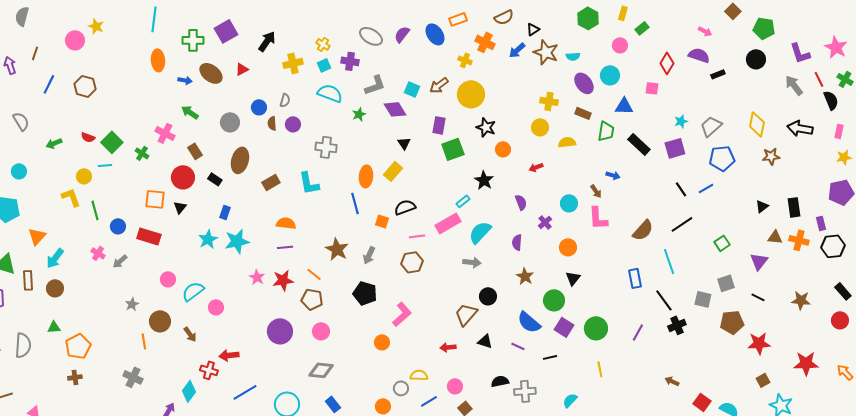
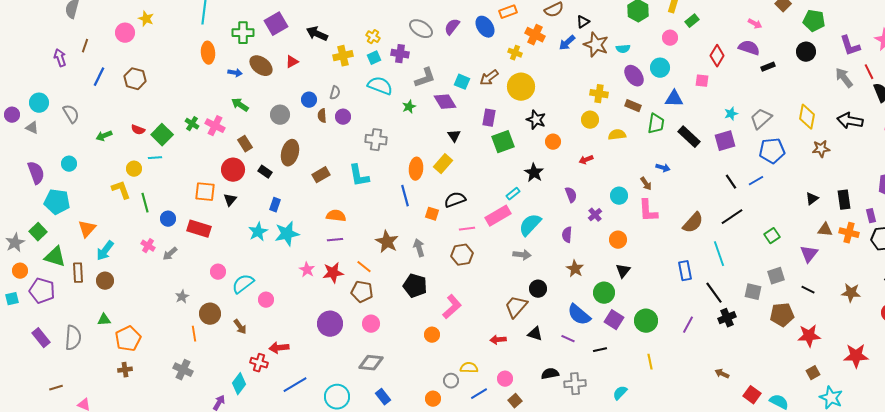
black arrow: (267, 41) -> (317, 34), turned -100
green cross: (142, 153) -> (192, 124), moved
gray arrow: (369, 255) -> (419, 248), turned 138

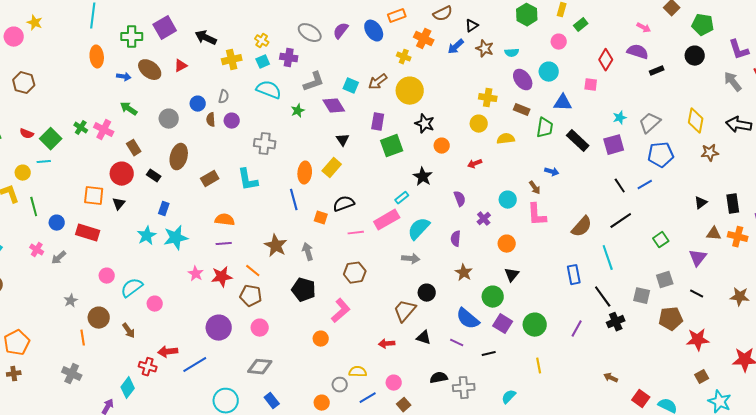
brown star: (596, 45) -> (485, 49), size x0.7
brown hexagon: (462, 255) -> (355, 273), moved
blue line: (295, 385) -> (195, 365), moved

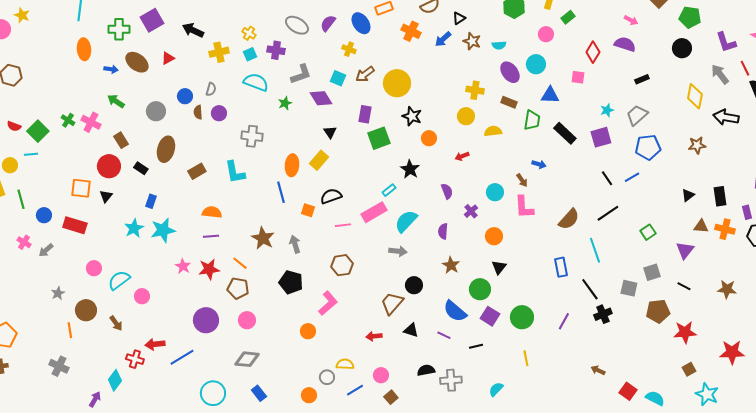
yellow cross: (404, 57) -> (349, 49), moved
black rectangle: (657, 71) -> (642, 79), moved
yellow diamond: (696, 121) -> (695, 96), moved

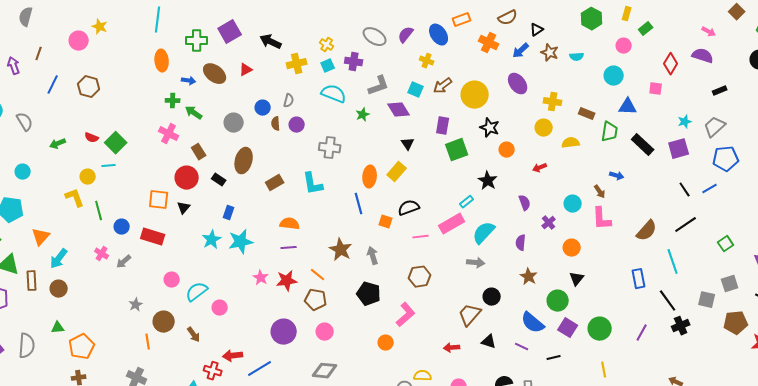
purple ellipse: (510, 72) -> (518, 84), moved
green cross: (68, 120) -> (173, 101), moved, turned -32

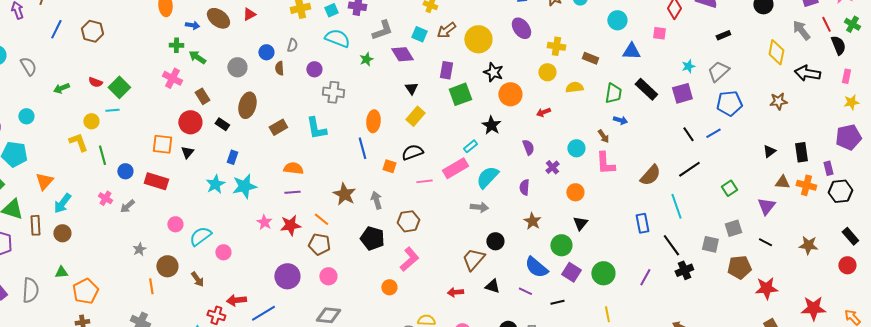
purple circle: (297, 125) -> (314, 69), moved
green trapezoid: (610, 132) -> (613, 93), moved
orange circle: (507, 150) -> (510, 94), size x1.5
yellow rectangle: (397, 172) -> (415, 116), moved
brown hexagon: (420, 277) -> (408, 221), moved

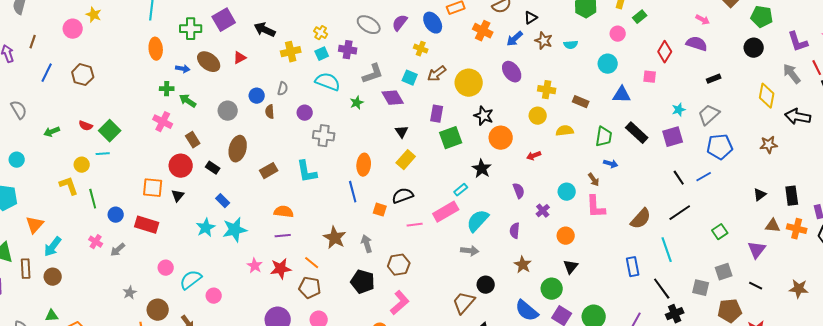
blue rectangle: (232, 157) -> (223, 201), turned -64

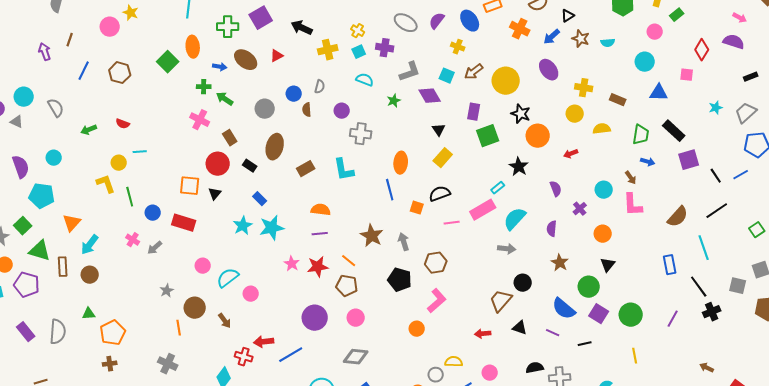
cyan semicircle: (328, 82) -> (365, 80), size x0.7
green square: (110, 131) -> (168, 62), moved
purple square: (673, 137) -> (689, 160), moved

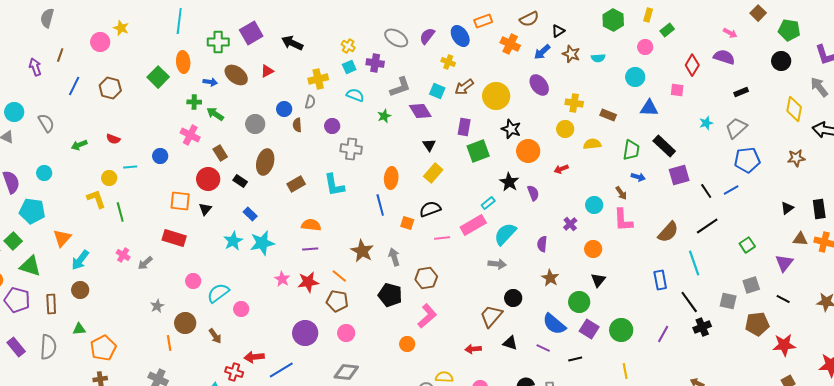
yellow cross: (328, 50) -> (318, 79), moved
purple semicircle: (556, 189) -> (533, 193), moved
blue circle: (153, 213) -> (160, 156), moved
brown rectangle: (63, 267) -> (51, 304), moved

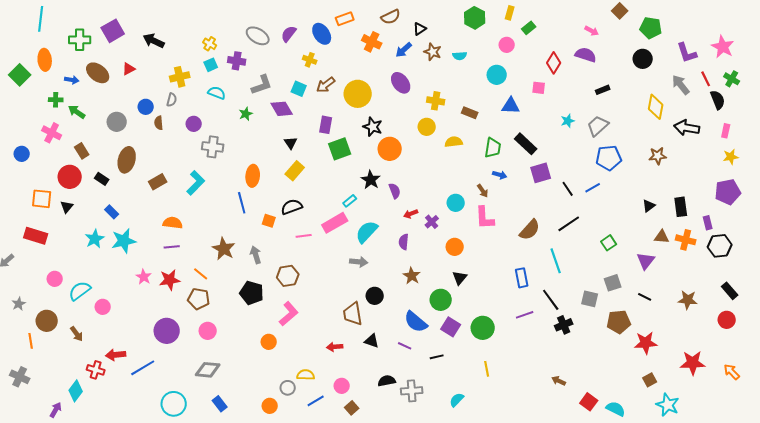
red arrow: (561, 169) -> (411, 214), moved
cyan L-shape: (334, 185) -> (196, 183), turned -125
brown trapezoid: (491, 316) -> (353, 314), turned -50
purple line: (663, 334) -> (525, 315), moved, turned 42

